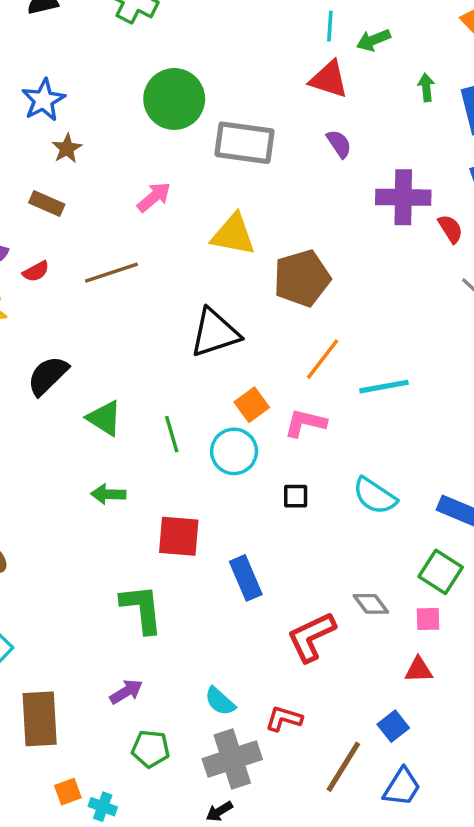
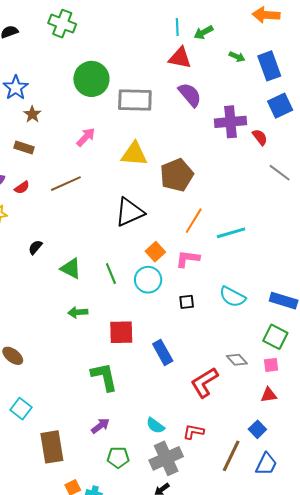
green arrow: (426, 87) -> (237, 57), turned 126
purple semicircle: (339, 144) -> (190, 95), size x1.5
black semicircle: (48, 376) -> (35, 247), size x0.6

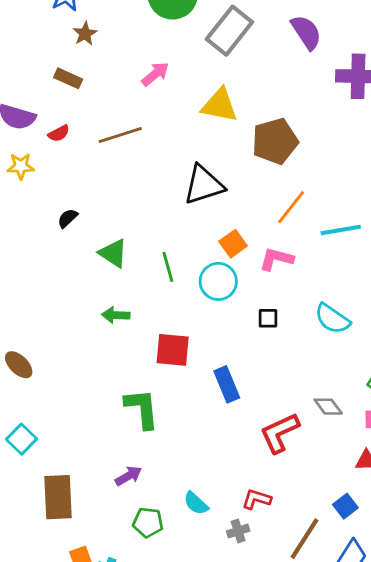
gray rectangle: (135, 100) -> (229, 31), turned -60
cyan semicircle: (155, 426) -> (196, 503), moved
gray cross: (166, 458) -> (238, 531), moved, size x0.5

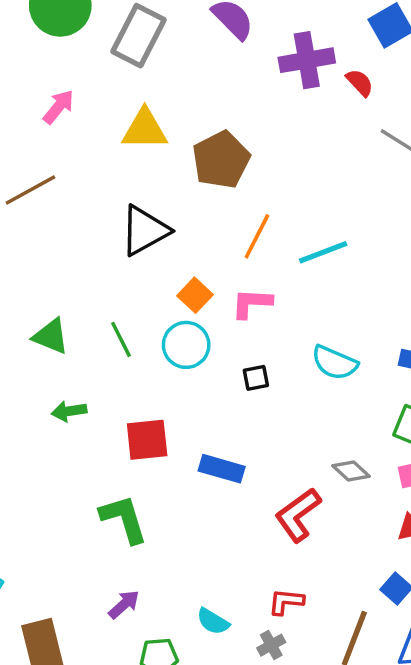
blue rectangle: (227, 384) -> (222, 469), turned -40

